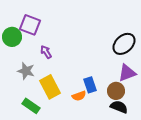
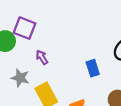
blue rectangle: (90, 85) -> (93, 68), moved

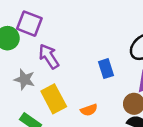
purple arrow: (42, 57) -> (49, 56), size x1.5

